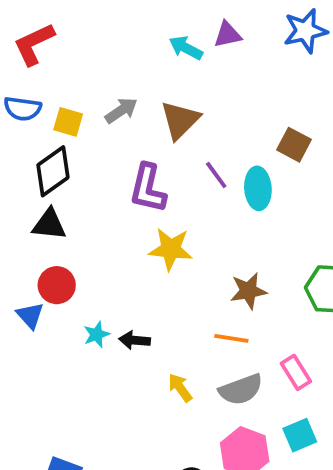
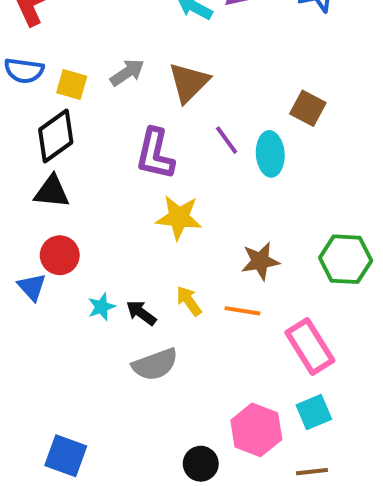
black arrow: (135, 340) -> (141, 313), turned 32
pink rectangle: (296, 372) -> (310, 347), size x1.5
yellow arrow: (180, 388) -> (189, 301), moved
gray semicircle: (241, 390) -> (155, 364), moved

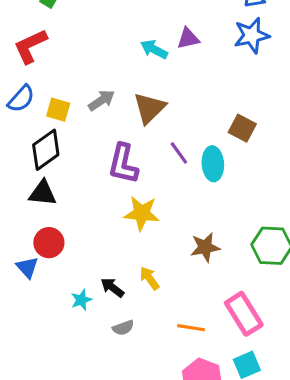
blue semicircle: (24, 71) -> (21, 99), turned -56
cyan star: (101, 307) -> (81, 300), moved
orange line: (242, 311) -> (191, 328), moved
gray semicircle: (155, 364) -> (123, 328), size x0.6

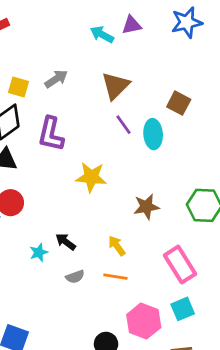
brown triangle: (149, 108) -> (115, 86), moved
purple L-shape: (123, 164) -> (51, 134), moved
yellow arrow: (149, 278) -> (117, 246), moved
orange line: (191, 328) -> (115, 277), moved

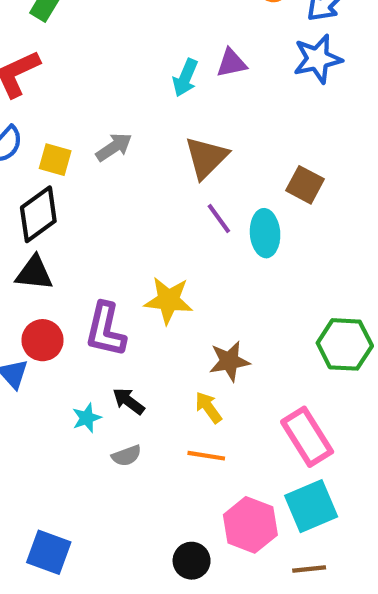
cyan arrow: (102, 34) -> (185, 78), turned -95
purple L-shape: (51, 134) -> (105, 330), moved
brown star: (146, 207) -> (229, 361), moved
gray semicircle: (75, 277) -> (126, 456), moved
cyan square: (183, 309) -> (311, 506), size x1.4

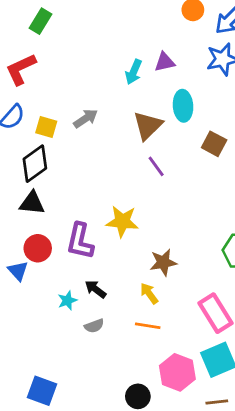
cyan ellipse: (265, 233) -> (183, 106), moved

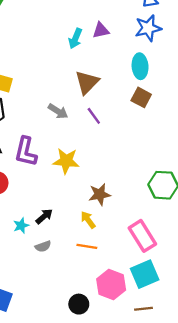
cyan ellipse: (183, 106) -> (140, 66), moved
gray arrow: (86, 118) -> (58, 111), moved, turned 66
purple L-shape: (80, 241) -> (26, 152), moved
black arrow: (96, 289) -> (44, 216), turned 102

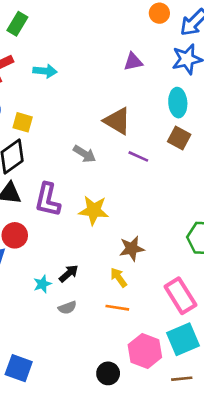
cyan arrow: (75, 38) -> (45, 71), moved, turned -108
brown triangle: (87, 82) -> (117, 121), turned -44
purple line: (94, 116) -> (138, 156), moved, turned -30

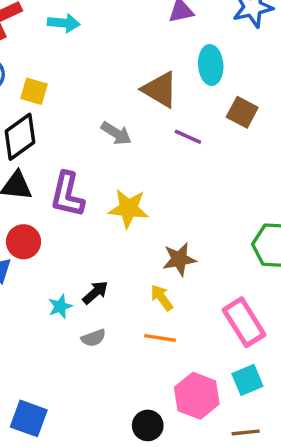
cyan ellipse: (178, 103) -> (211, 65), moved
cyan square: (183, 339) -> (247, 380), size x0.7

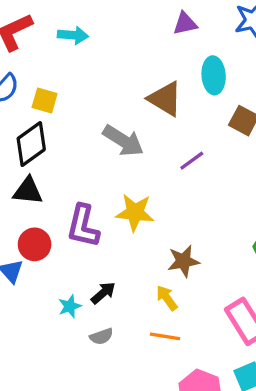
gray arrow: (116, 133) -> (123, 141), size x1.4
purple line: (188, 137) -> (192, 161), moved, turned -60
purple L-shape: (67, 194) -> (83, 226), moved

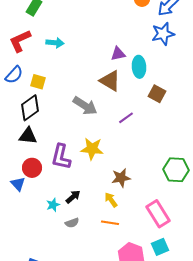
purple triangle: (185, 23) -> (118, 54), moved

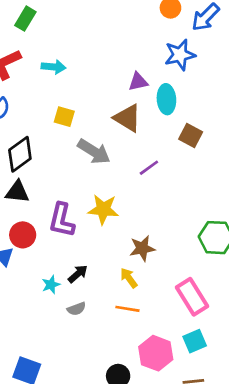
blue star: (163, 34) -> (180, 55), moved
yellow square: (38, 82) -> (64, 117), moved

